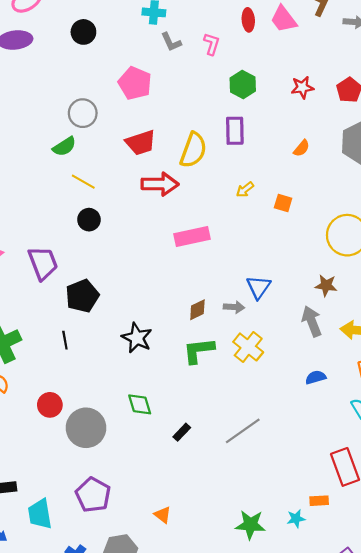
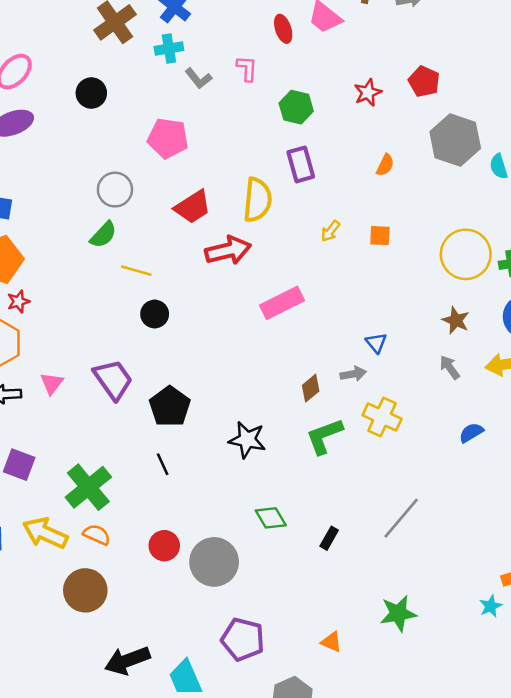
brown star: (326, 285) -> (456, 320), turned 30
blue triangle: (259, 287) -> (376, 343), size x0.7
gray arrow: (312, 321) -> (450, 367), size x0.7
green star: (250, 525) -> (398, 613), moved

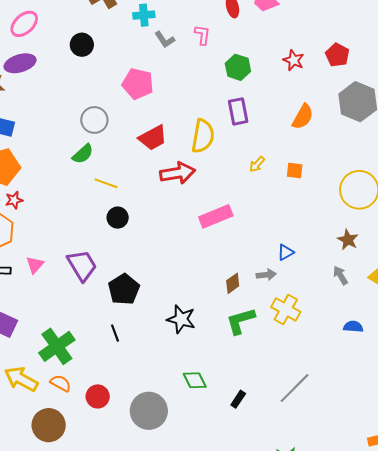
red star: (368, 93) -> (294, 60), turned -30
orange semicircle: (385, 165) -> (303, 117), size x1.5
blue triangle: (376, 343) -> (286, 252), turned 36
blue semicircle: (471, 433) -> (353, 327), turned 30
red circle: (164, 546) -> (98, 396), moved

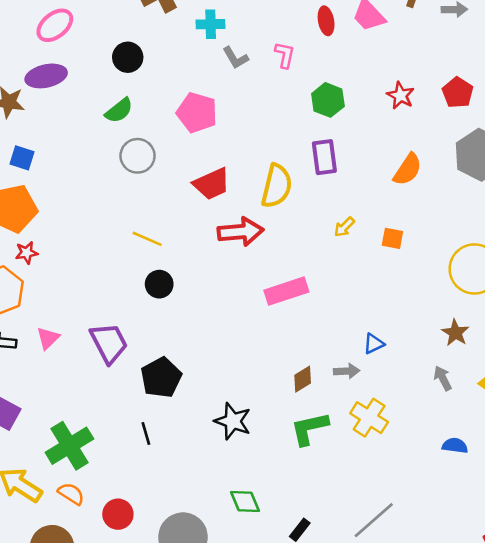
green semicircle: (83, 154) -> (119, 111), moved

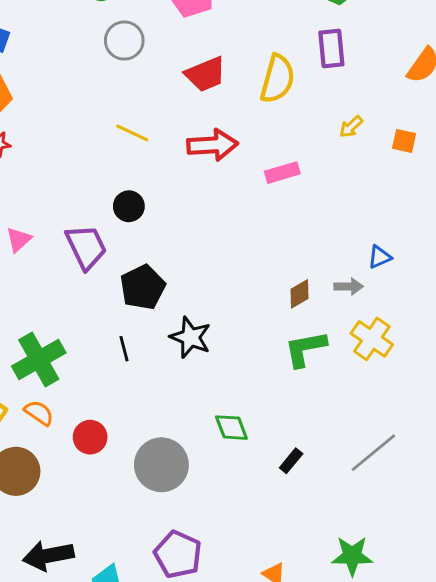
red arrow: (241, 232) -> (212, 145), moved
black circle: (159, 284) -> (129, 206), moved
pink rectangle: (286, 291) -> (282, 173), moved, size x0.7
black star: (233, 421) -> (190, 337), moved

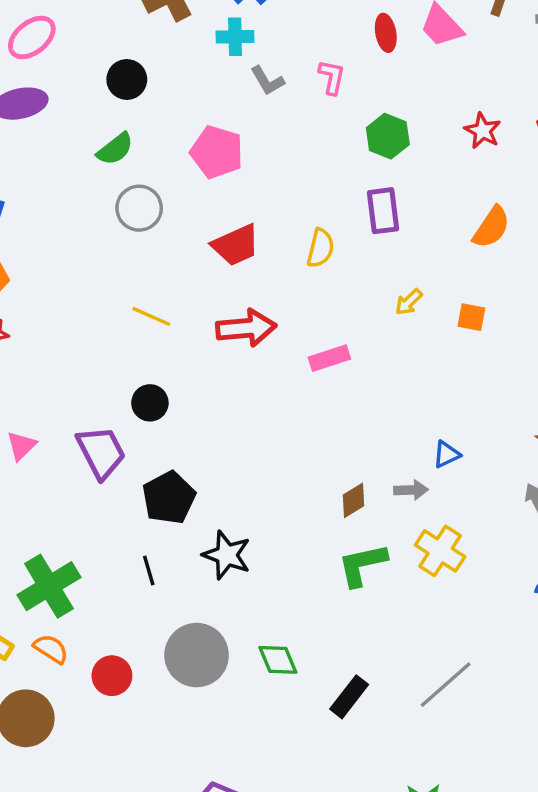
yellow semicircle: (277, 79) -> (320, 248), size x0.7
black rectangle: (291, 461) -> (349, 697), size x1.4
gray circle: (161, 465) -> (197, 655), moved

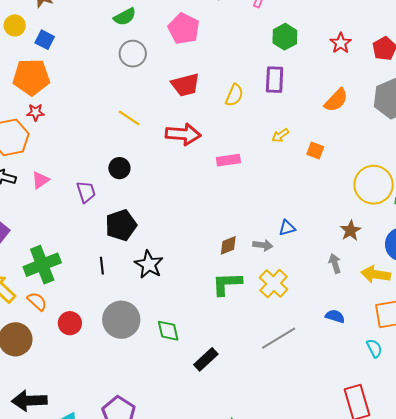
purple trapezoid: (101, 452) -> (86, 192), size x0.7
gray line: (446, 685) -> (279, 338), moved

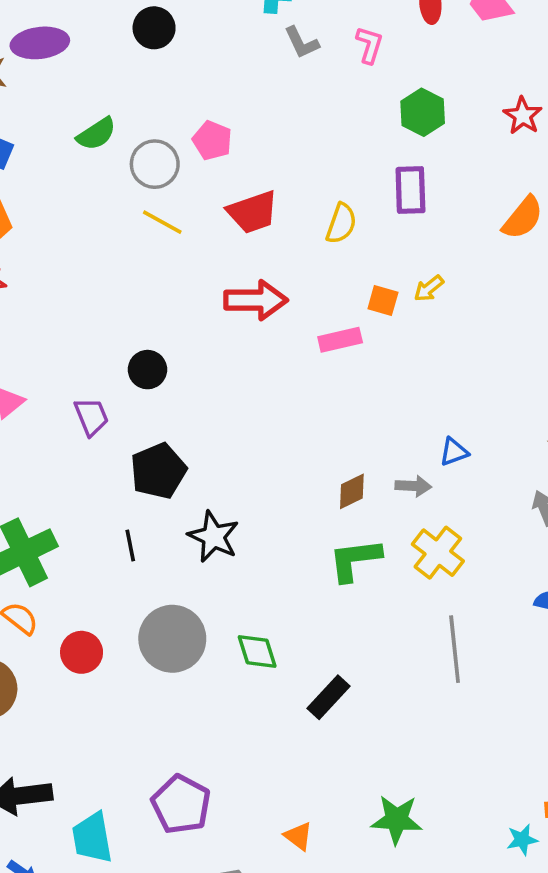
green semicircle: (125, 17) -> (96, 134), moved
pink pentagon: (184, 29) -> (212, 140), moved, size x0.7
yellow line: (129, 118) -> (162, 222), moved
orange square: (315, 150) -> (383, 301), moved
gray line: (279, 338) -> (455, 649), turned -60

